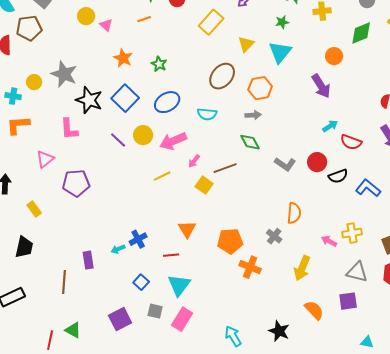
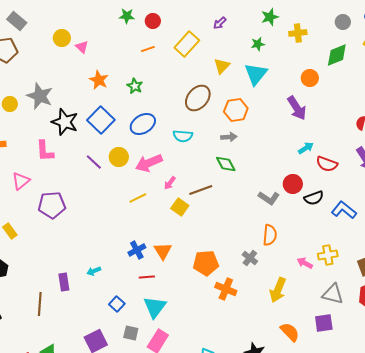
orange line: (144, 19) -> (148, 49), moved
gray L-shape: (285, 164) -> (269, 198), moved
blue cross: (138, 239) -> (137, 250), moved

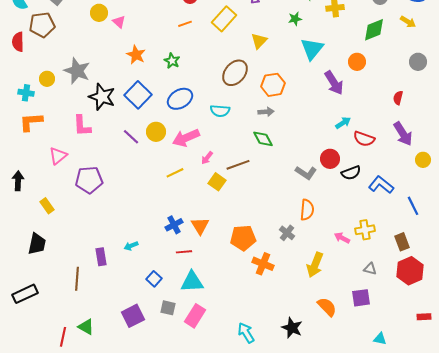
cyan triangle: (256, 74) -> (312, 49), moved
orange circle: (310, 78) -> (357, 62), moved
gray triangle: (333, 294) -> (370, 269), size x0.6
cyan triangle: (155, 307) -> (192, 282), turned 50

